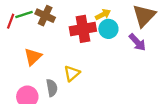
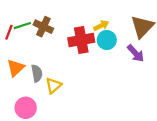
orange triangle: (33, 57) -> (16, 68), moved
yellow triangle: (72, 73) -> (53, 86), moved
gray semicircle: (52, 88) -> (37, 73), moved

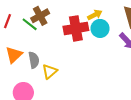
green line: (22, 26) -> (30, 24), moved, turned 56
brown cross: (43, 27) -> (40, 16), turned 36

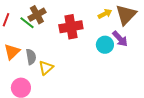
yellow arrow: (95, 15) -> (105, 14), moved
cyan circle: (100, 28) -> (105, 45), moved

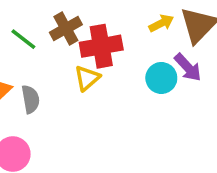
brown cross: (37, 15) -> (66, 29), moved
yellow triangle: (46, 68) -> (87, 78), moved

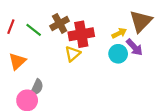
yellow arrow: (161, 23) -> (119, 33), moved
gray semicircle: (31, 99) -> (37, 87), moved, turned 35

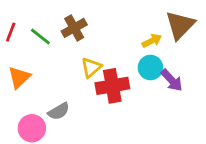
red cross: (81, 34) -> (112, 86), moved
purple arrow: (134, 47) -> (172, 80), moved
gray semicircle: (37, 87) -> (59, 111), moved, turned 35

